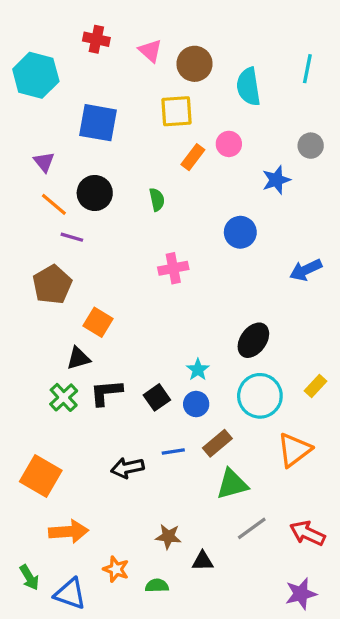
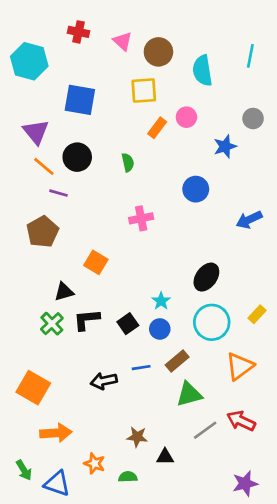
purple triangle: (44, 162) -> (36, 132), size x1.5
orange square: (98, 322) -> (96, 262), moved
red arrow: (307, 533) -> (241, 421), moved

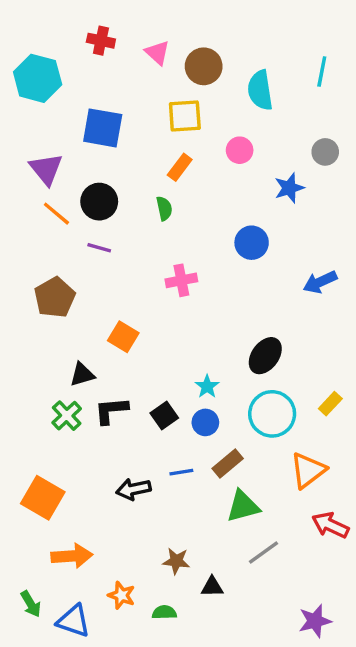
orange rectangle: (157, 128) -> (180, 167), moved
purple line: (59, 193) -> (99, 248), moved
red arrow: (241, 421) -> (330, 525), moved

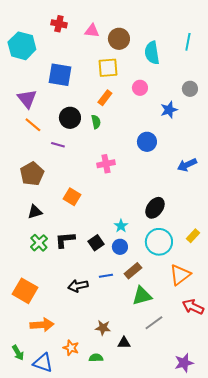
pink triangle: (157, 53) -> (92, 31), turned -35
black circle: (99, 202) -> (70, 118), moved
black triangle: (82, 374) -> (35, 212), moved

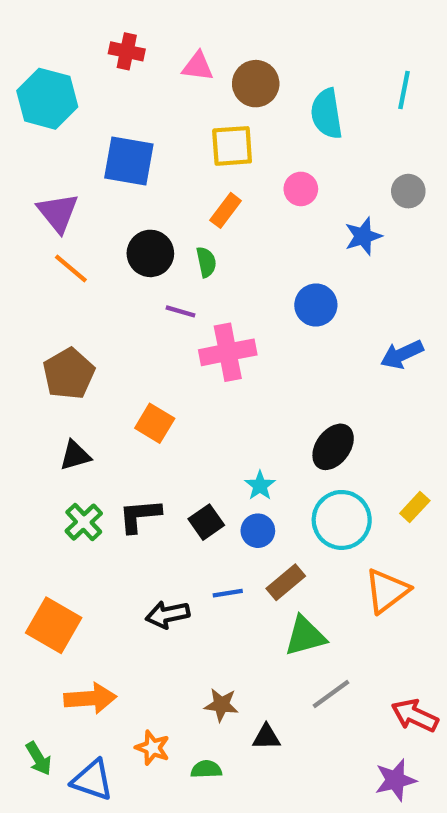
purple line: (58, 145) -> (180, 311), moved
pink cross: (106, 164) -> (228, 352), size x1.4
red arrow: (193, 307) -> (415, 716), moved

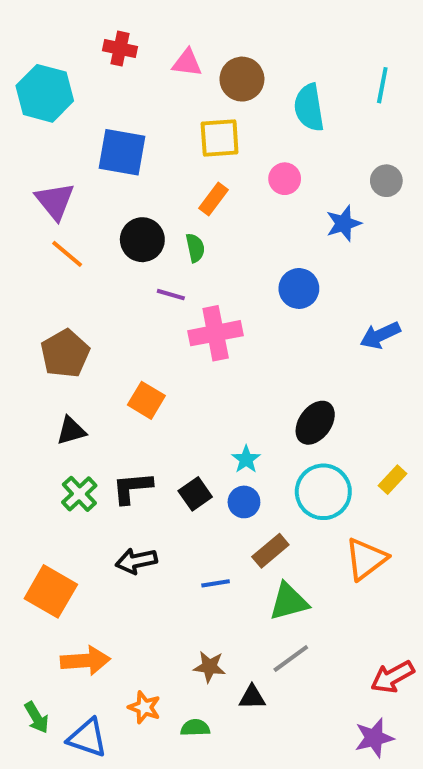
blue line: (228, 593) -> (216, 583), moved
black arrow: (168, 615) -> (136, 561), moved
gray line: (331, 694) -> (291, 659), moved
red arrow: (415, 716) -> (392, 677), turned -54

